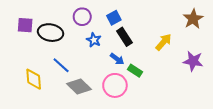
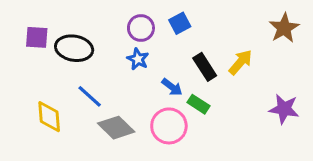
purple circle: (82, 17) -> (141, 28), moved
blue square: (114, 18) -> (180, 23), moved
black rectangle: (124, 37) -> (205, 67), moved
purple star: (193, 61) -> (284, 109), moved

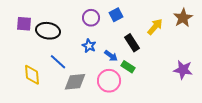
blue star: (138, 59) -> (89, 46), moved
yellow arrow: (240, 62) -> (155, 27), moved
gray diamond: (116, 128) -> (75, 82), turned -50

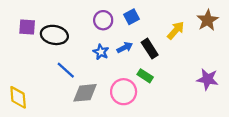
blue arrow: (111, 56) -> (125, 47), moved, turned -64
yellow diamond: (32, 75) -> (18, 97), moved

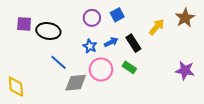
pink circle: (124, 92) -> (101, 69), moved

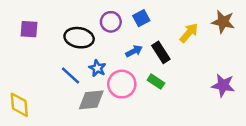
brown star: (185, 18) -> (223, 22), turned -30
black ellipse: (48, 31) -> (79, 38), moved
blue star: (90, 46) -> (97, 68), moved

